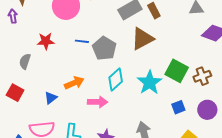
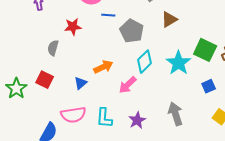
brown triangle: (142, 39) -> (169, 20), size x0.7
blue line: (82, 41) -> (108, 15), moved
pink arrow: (98, 102) -> (128, 85), turned 138

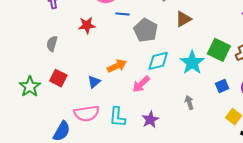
gray semicircle: (53, 48) -> (52, 44), moved
cyan diamond: (145, 62) -> (158, 61), turned 30
gray arrow: (175, 114) -> (189, 102), moved, size x0.6

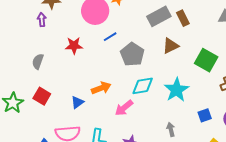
blue line: (122, 14) -> (110, 37), turned -40
green square: (219, 50) -> (206, 60), moved

